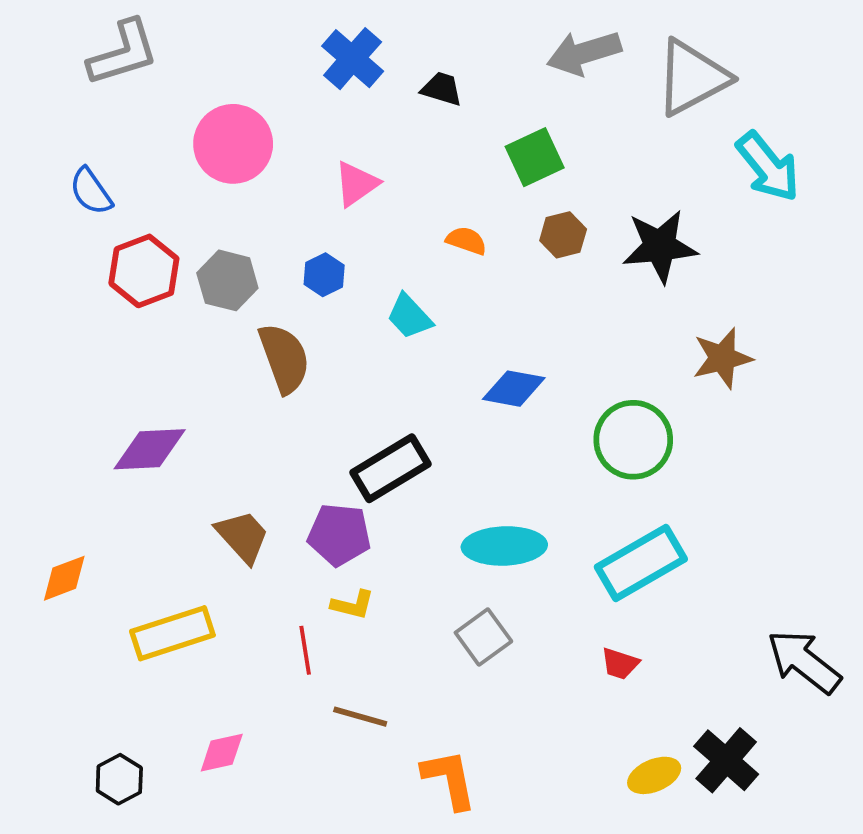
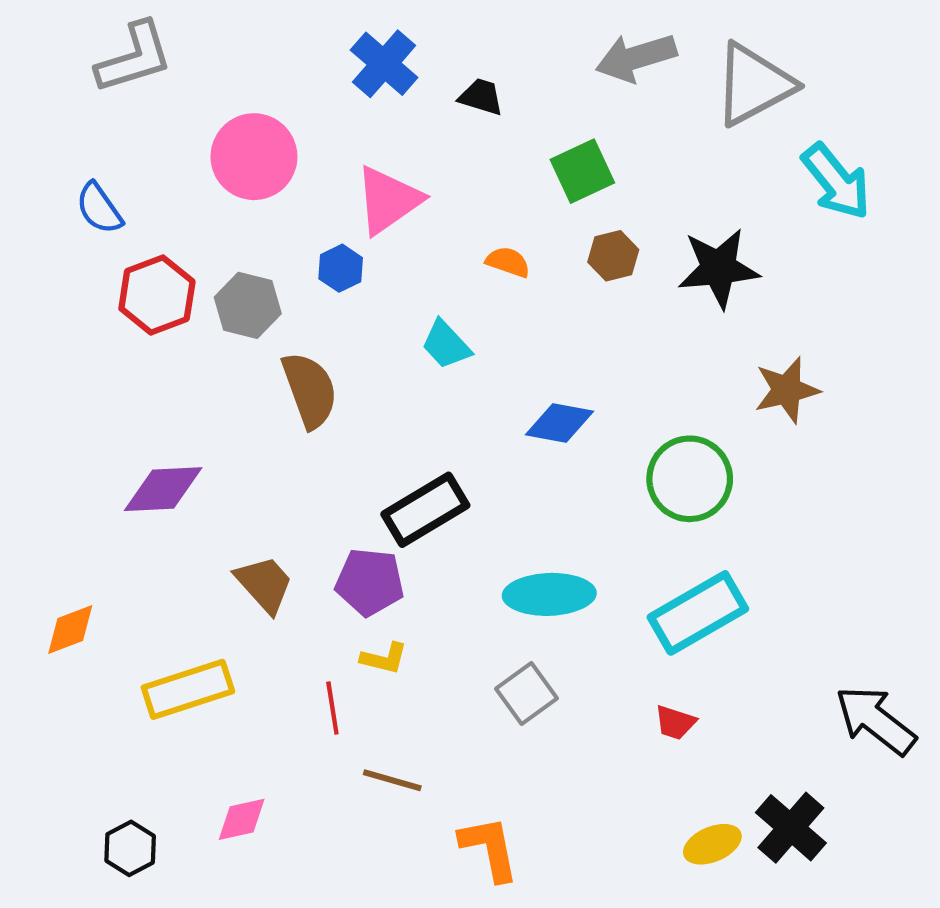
pink triangle: (356, 184) -> (388, 200), size x1.4
blue hexagon: (324, 275) -> (341, 268), moved

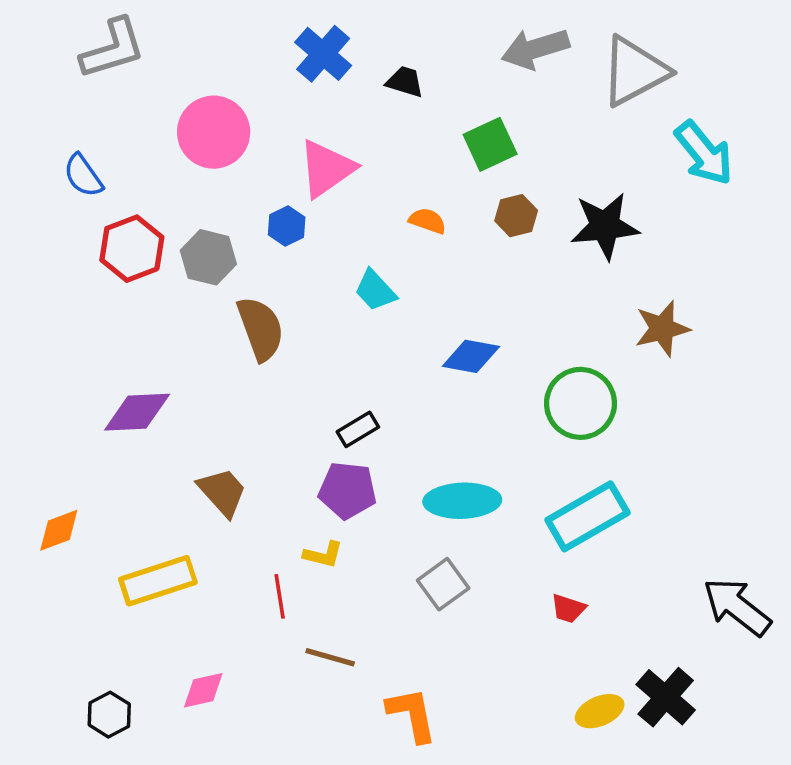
black rectangle: (425, 510) -> (358, 429), size x0.6
purple pentagon: (370, 582) -> (347, 490), moved

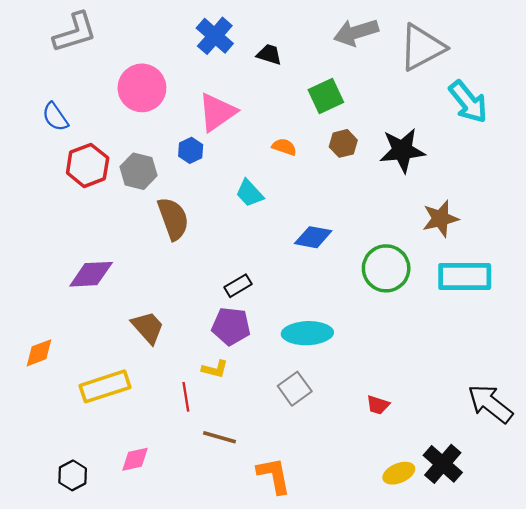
cyan rectangle: (587, 516) -> (465, 276), moved, turned 30

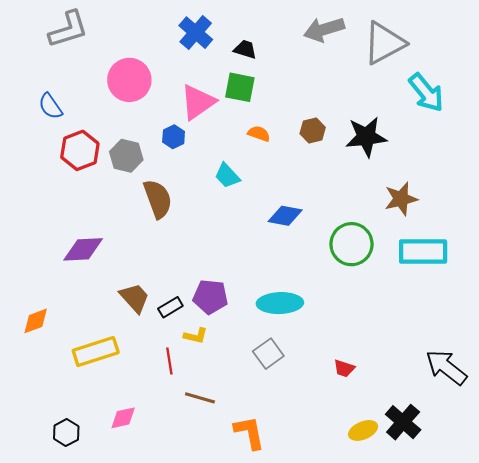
green square: (326, 96) -> (240, 87), moved, turned 36
black rectangle: (238, 286) -> (170, 307), moved

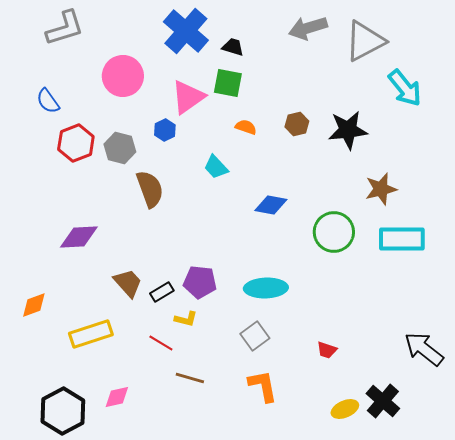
blue cross: (196, 33) -> (186, 31), size x1.4
red line: (169, 361) -> (161, 343), turned -50
black hexagon: (66, 433) -> (63, 411), size x1.8
orange L-shape: (249, 433) -> (263, 386), moved

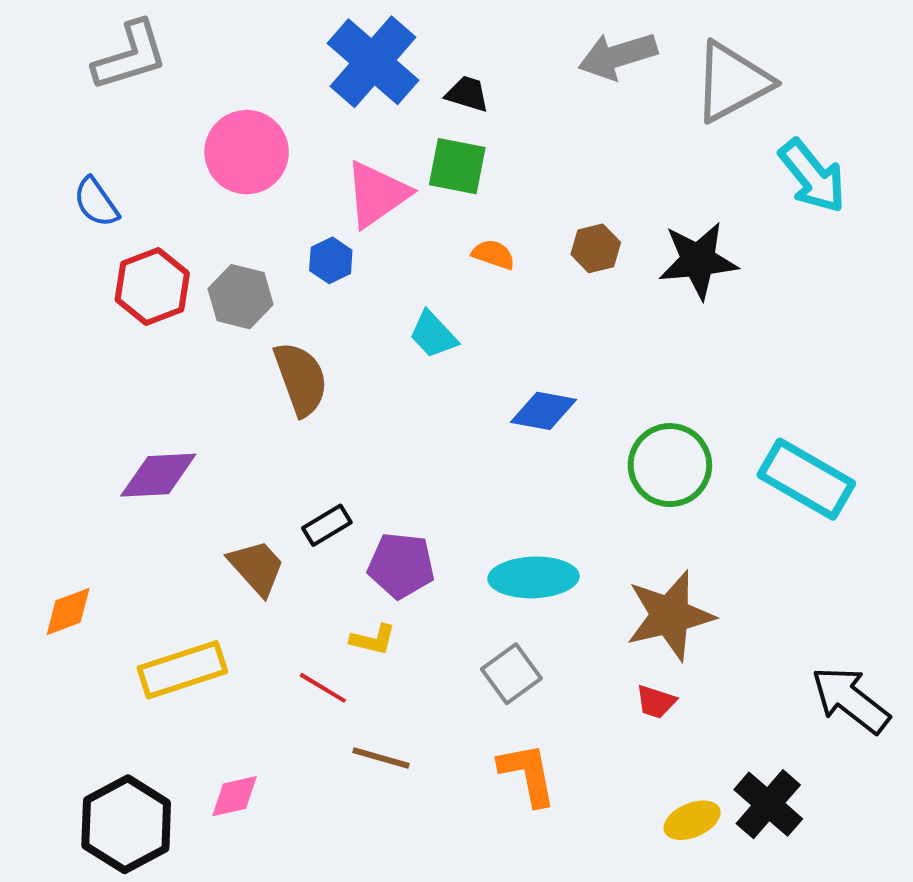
brown star: (381, 189) -> (670, 616), moved, size x1.4
cyan rectangle: (402, 239) -> (806, 479), turned 30
black rectangle: (162, 292) -> (327, 525), moved

